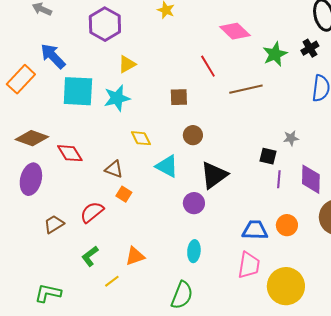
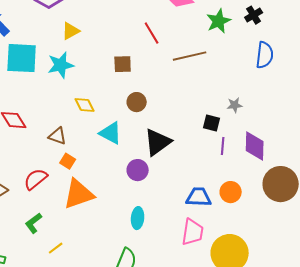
orange triangle: (135, 256) -> (79, 194), moved, size x1.6

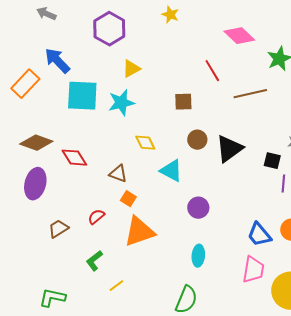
black triangle: (158, 142) -> (229, 149), moved
red semicircle: (36, 179) -> (96, 217), size x0.7
blue trapezoid: (199, 197) -> (259, 235), turned -132

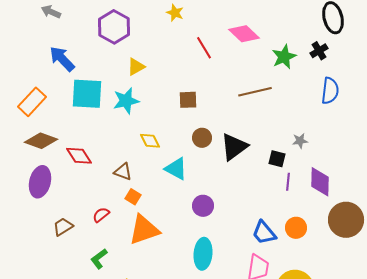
red line: (212, 71) -> (204, 48), moved
orange rectangle: (25, 84) -> (32, 102), moved
cyan ellipse: (198, 256) -> (203, 254), size x1.4

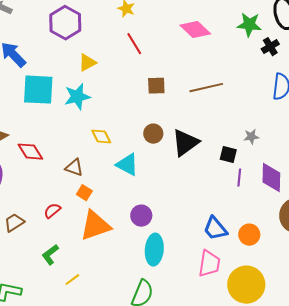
red line: (204, 48) -> (134, 44), moved
green star: (284, 57) -> (249, 25), moved, turned 30
brown square: (188, 100) -> (156, 86), moved
purple circle: (203, 206) -> (141, 216), moved
orange circle: (296, 228) -> (249, 235), moved

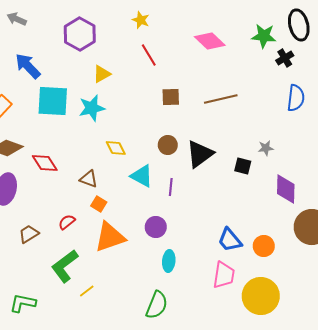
purple line: (239, 178) -> (171, 187), moved
cyan ellipse: (154, 250) -> (169, 261), size x0.7
green L-shape: (50, 255) -> (65, 266), size x1.6

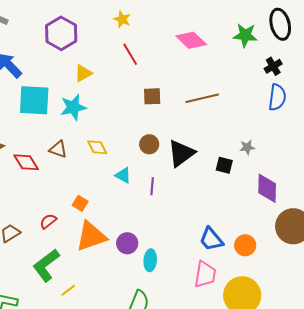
black cross: (285, 58) -> (273, 66), moved
cyan triangle: (142, 176) -> (123, 175), size x0.7
brown triangle: (89, 179) -> (58, 149), moved
purple circle: (156, 227) -> (127, 243), moved

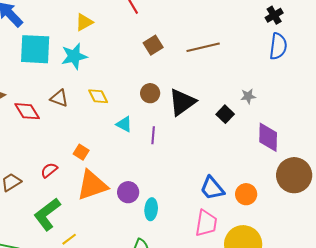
brown square: (152, 96) -> (153, 45), turned -30
black square: (224, 165) -> (225, 114), turned 30

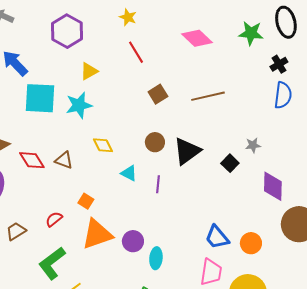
brown triangle: (59, 98) -> (64, 160), moved

